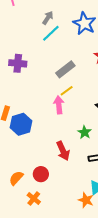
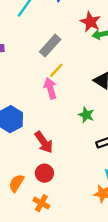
red arrow: (63, 151) -> (44, 142), moved

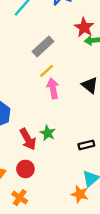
pink arrow: (50, 88) -> (53, 88), moved
green star: (86, 115) -> (48, 133), moved

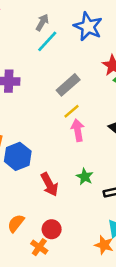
green star: (48, 133) -> (85, 177), moved
red circle: (25, 169) -> (52, 229), moved

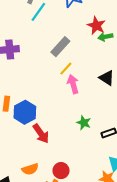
red arrow: (49, 184) -> (41, 134), moved
orange semicircle: (16, 223) -> (30, 169), turned -140

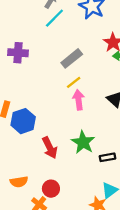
green star: (84, 123) -> (83, 142), size x1.5
red arrow: (41, 134) -> (50, 148), moved

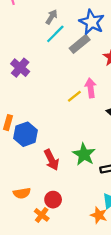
purple cross: (18, 53) -> (20, 68), turned 36
gray rectangle: (72, 58) -> (80, 44), moved
pink arrow: (79, 100) -> (91, 88), moved

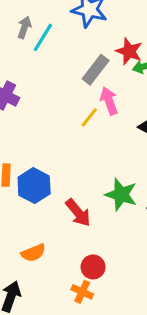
gray arrow: (52, 17) -> (24, 27), moved
gray rectangle: (80, 44) -> (96, 70), moved
orange semicircle: (22, 193) -> (33, 253), moved

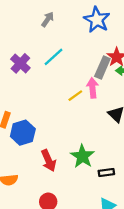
cyan line: (43, 37) -> (54, 57), moved
gray rectangle: (96, 70) -> (102, 68), moved, turned -30

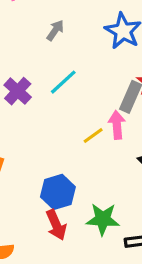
blue hexagon: (23, 133) -> (58, 192), moved
green star: (82, 156) -> (103, 219), turned -30

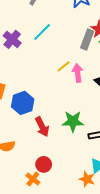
pink arrow: (117, 125) -> (78, 73), moved
blue hexagon: (58, 192) -> (23, 103), moved

